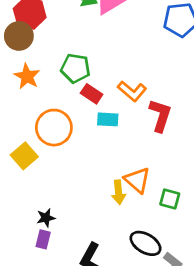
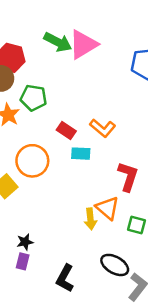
green pentagon: (75, 68) -> (34, 98), moved
red L-shape: (160, 115) -> (128, 177), moved

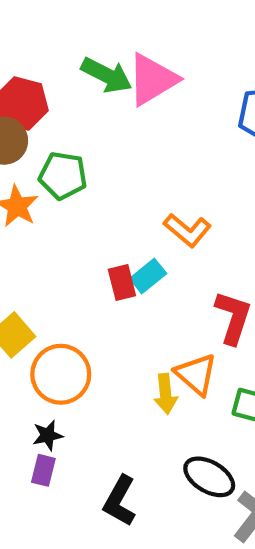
red rectangle: (66, 131) -> (122, 283), moved, turned 42
cyan rectangle: (81, 154) -> (148, 276), turned -42
orange circle: (32, 161) -> (61, 374), moved

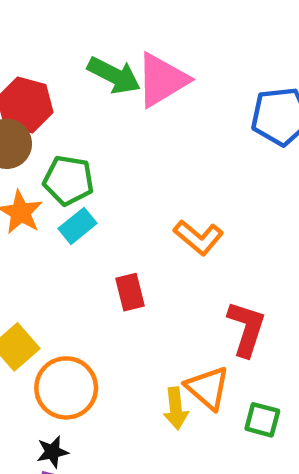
cyan rectangle: (148, 276) -> (78, 226), moved

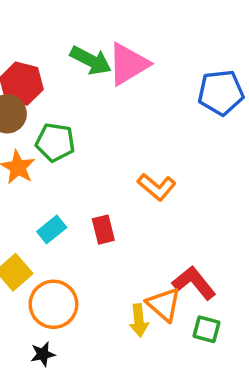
cyan rectangle: (78, 226) -> (52, 230), moved
red L-shape: (246, 329) -> (194, 283), moved, turned -57

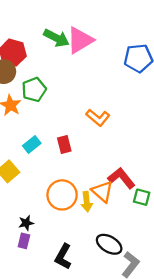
green pentagon: (55, 142) -> (34, 90), turned -30
orange circle: (53, 304) -> (62, 195), moved
green square: (207, 329) -> (142, 197), moved

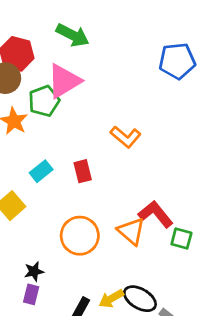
pink triangle: (80, 40) -> (64, 81), moved
yellow arrow: (87, 202) -> (111, 299), moved, turned 66

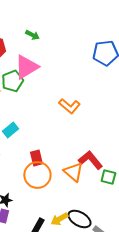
green arrow: (73, 35) -> (32, 35), size x0.6
red rectangle: (83, 171) -> (36, 158), moved

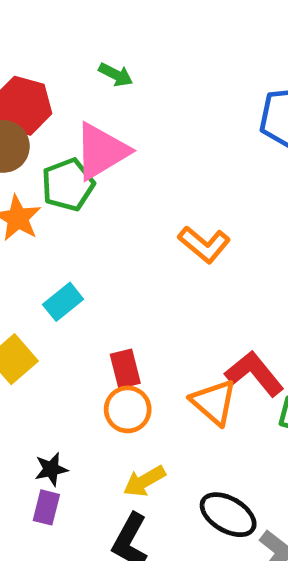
orange circle: (37, 175) -> (128, 409), size x0.7
yellow arrow: (59, 219) -> (144, 481), moved

